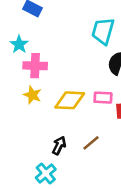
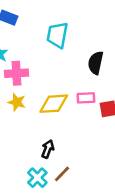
cyan trapezoid: (103, 31) -> (57, 35), moved
brown line: (91, 143) -> (62, 174), moved

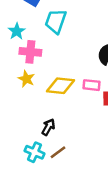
cyan trapezoid: (57, 35) -> (56, 21), moved
cyan cross: (37, 178) -> (34, 152), turned -30

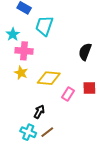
pink rectangle: (92, 85) -> (68, 94), moved, turned -64

